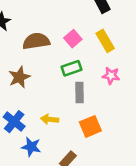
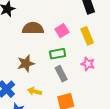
brown star: (19, 77) -> (26, 64), moved
gray rectangle: (79, 92) -> (61, 74), turned -35

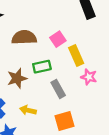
yellow rectangle: (87, 36) -> (76, 56), moved
green rectangle: (58, 54) -> (42, 67), moved

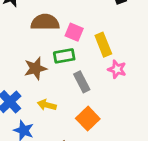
pink square: (58, 39) -> (74, 32), moved, turned -35
orange square: (64, 121) -> (88, 119), turned -30

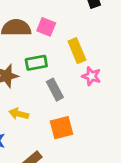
pink square: (74, 32) -> (46, 27), moved
orange square: (88, 119) -> (61, 128), turned 30

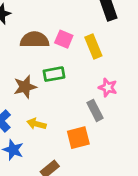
yellow rectangle: (77, 51) -> (93, 46), moved
gray rectangle: (55, 90) -> (95, 110), moved

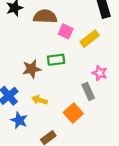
brown semicircle: (35, 40) -> (45, 16), moved
yellow rectangle: (93, 46) -> (90, 39), turned 72
orange square: (78, 138) -> (73, 113), turned -30

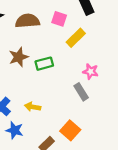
pink square: (66, 31) -> (59, 19), moved
brown star: (32, 69) -> (19, 57), moved
orange square: (73, 113) -> (70, 130), moved

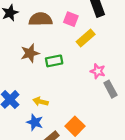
gray rectangle: (81, 92) -> (110, 89), moved
blue star: (14, 130) -> (35, 122), moved

